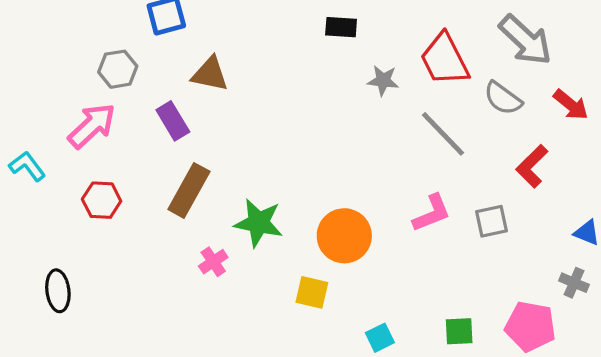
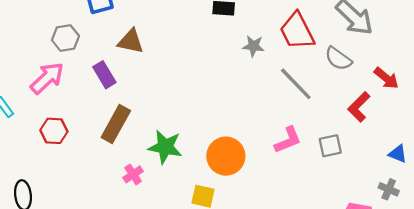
red arrow: (571, 105) -> (386, 78), moved

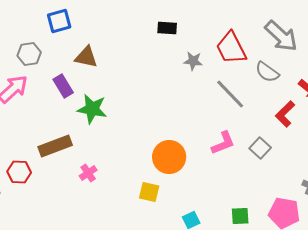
brown rectangle: (116, 124) -> (55, 146), moved, turned 40
red hexagon: (54, 131) -> (19, 172), moved
gray square: (330, 146) -> (260, 148), turned -35
green star: (165, 147) -> (92, 109), moved

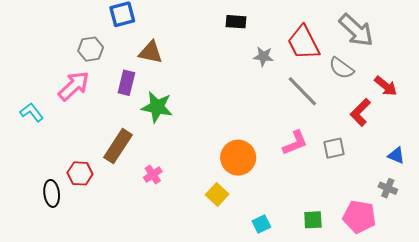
purple rectangle: (63, 86) -> (126, 83), turned 45
brown rectangle: (55, 146) -> (118, 146), turned -36
gray square: (260, 148) -> (334, 148), turned 35
yellow square: (149, 192) -> (217, 194), turned 30

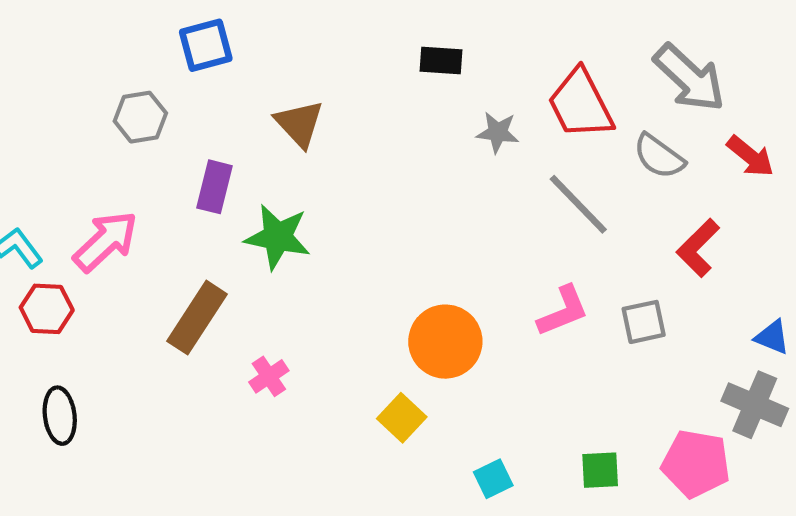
brown triangle: (151, 52) -> (299, 124), moved, turned 35
pink arrow: (74, 86) -> (105, 241), moved
red arrow: (386, 86) -> (750, 156), moved
red hexagon: (80, 173) -> (47, 309), moved
gray cross: (388, 188) -> (755, 405), size x1.6

